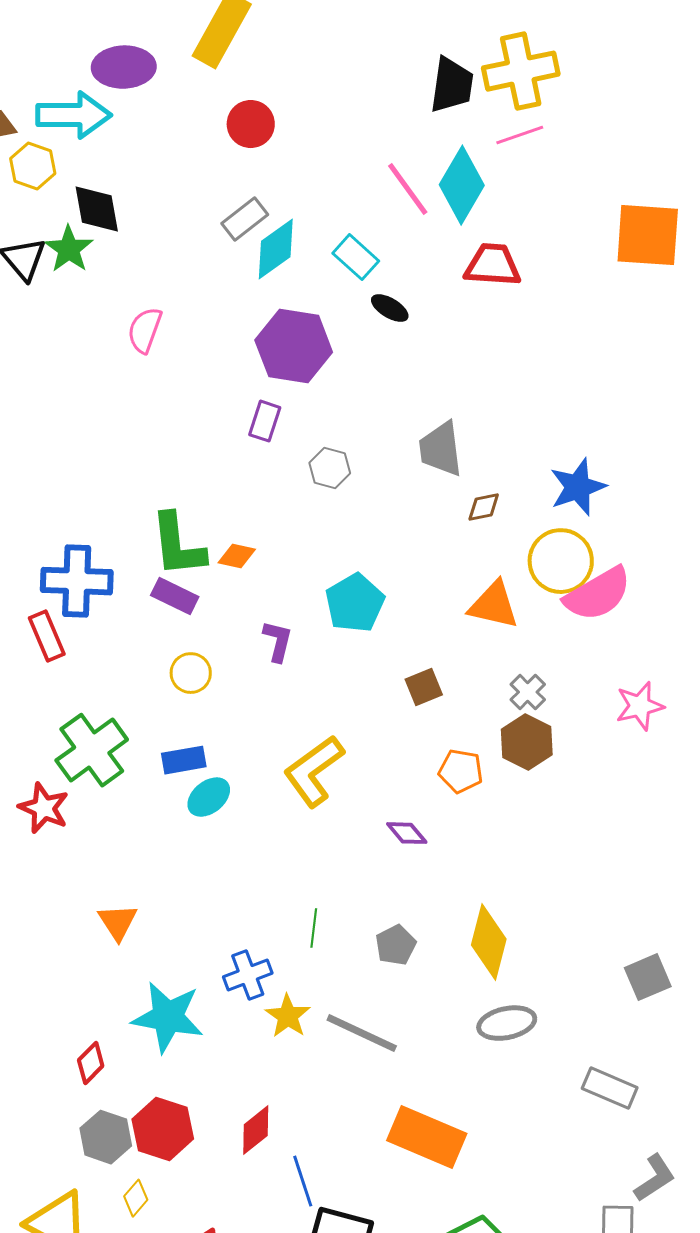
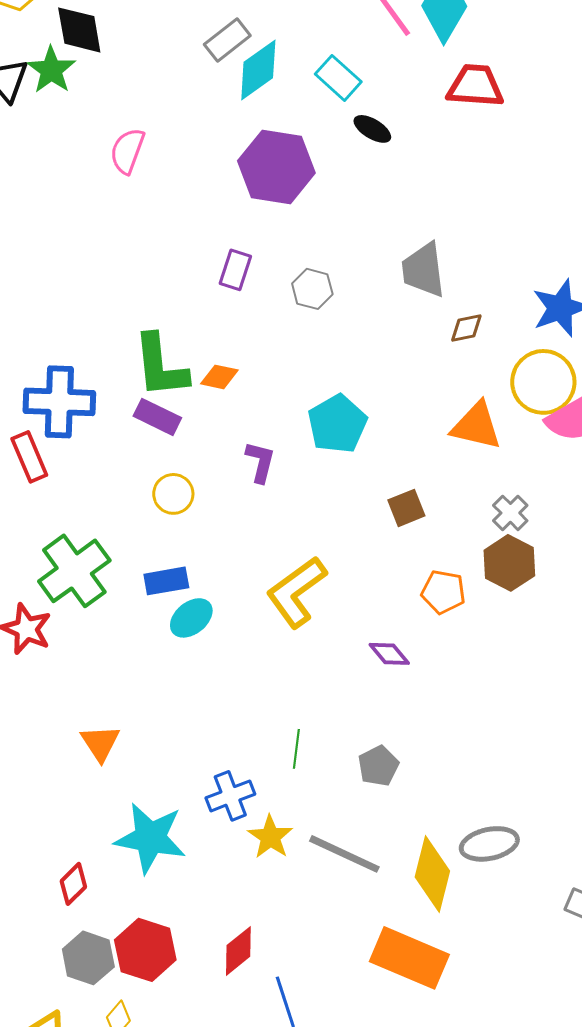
purple rectangle: (265, 421) -> (235, 270), moved
yellow diamond: (489, 942) -> (432, 874), moved

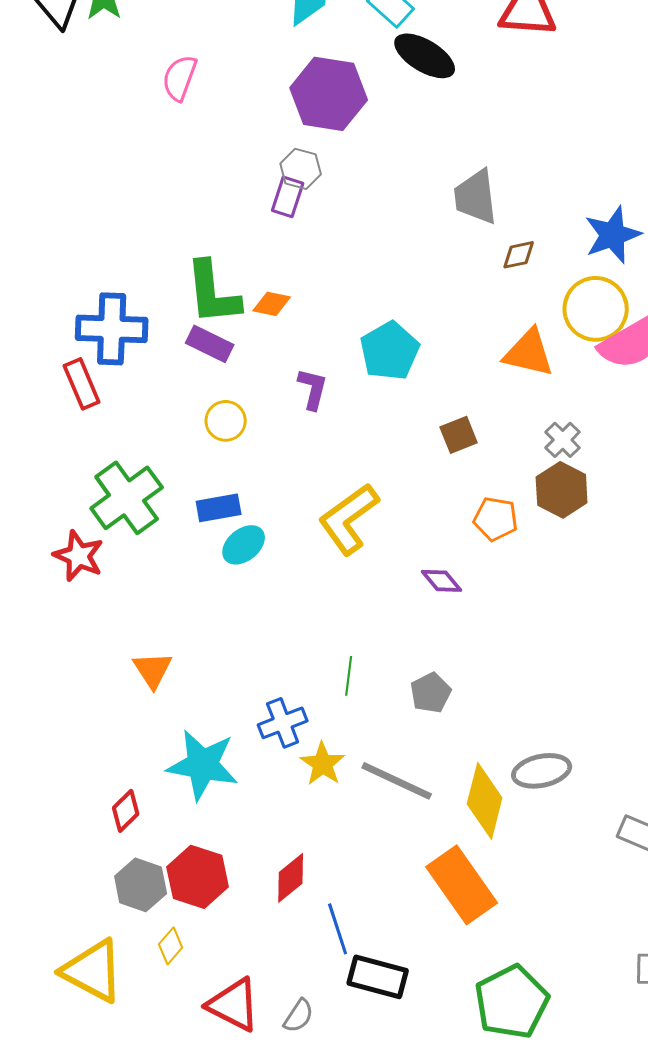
black ellipse: (372, 129) -> (425, 56), size x1.6
gray hexagon: (312, 289) -> (301, 169), moved
orange rectangle: (409, 958) -> (462, 885), turned 32

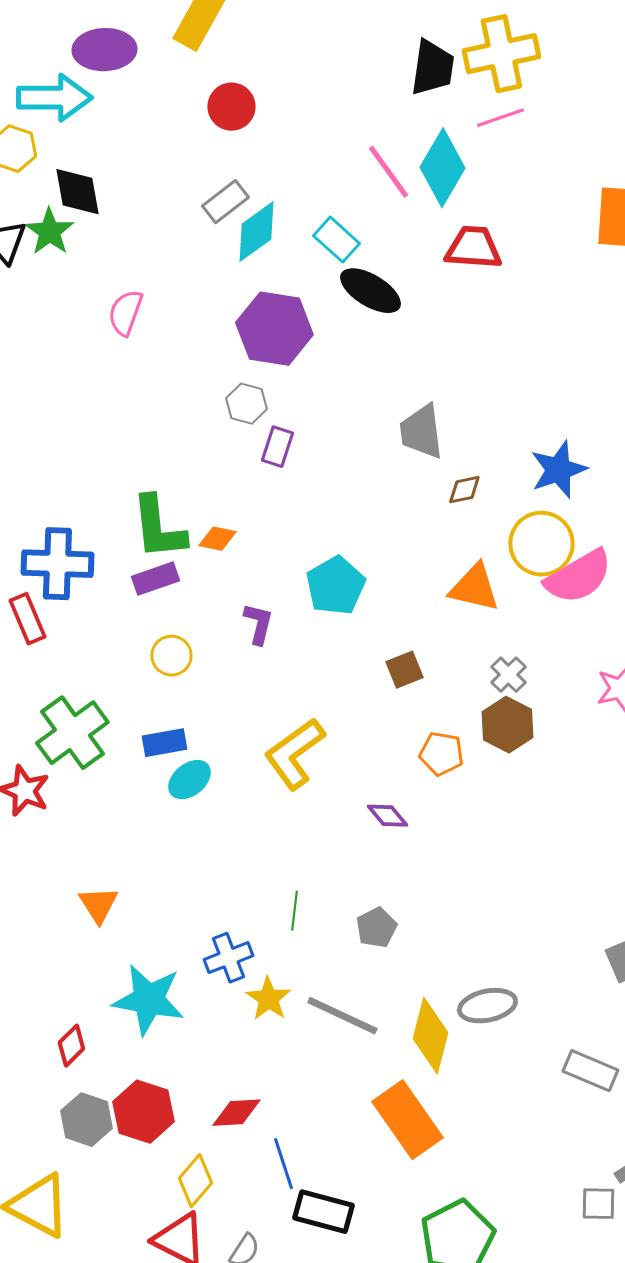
purple rectangle: (288, 197) -> (277, 447), moved
purple rectangle: (210, 344) -> (155, 579), turned -45
red diamond: (291, 878) -> (236, 1113), turned 36
yellow diamond: (171, 946) -> (195, 1181), moved, size x1.4

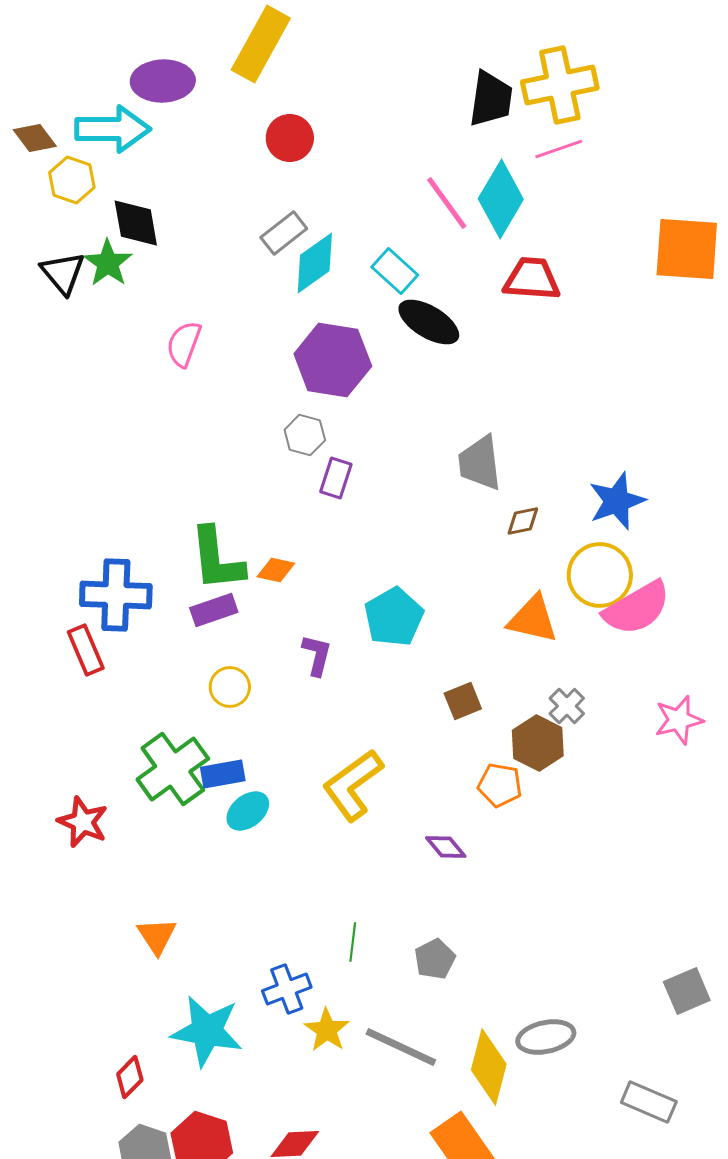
brown hexagon: (507, 725) -> (538, 743), moved
green cross: (72, 733) -> (173, 769), moved

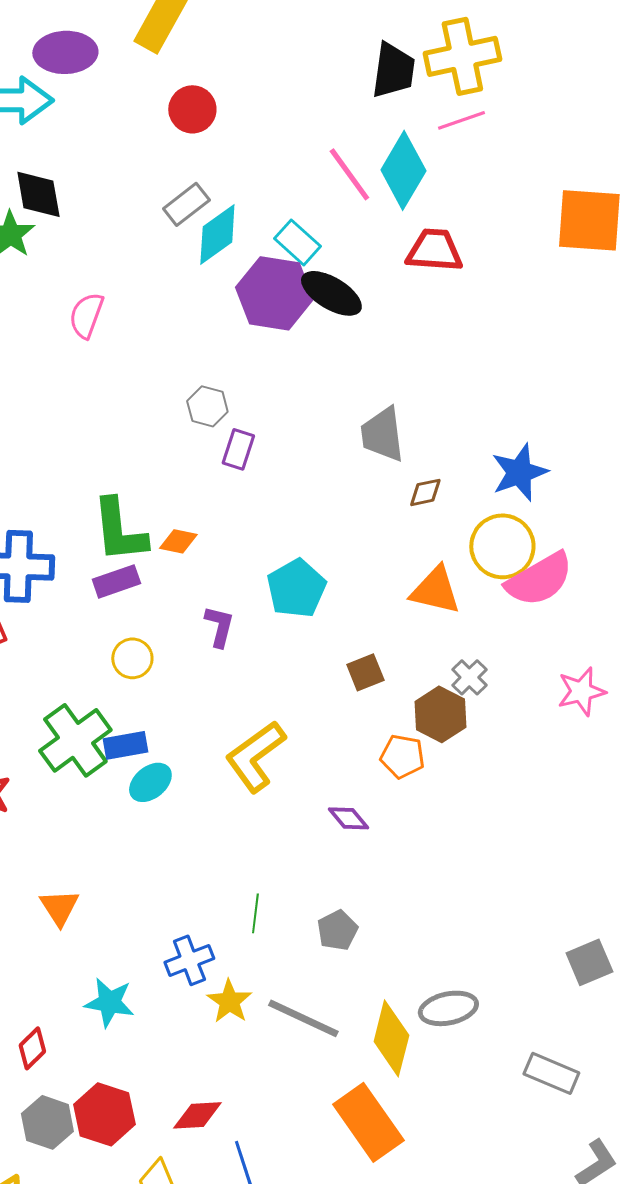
purple hexagon: (333, 360) -> (274, 293), moved
cyan star: (207, 1031) -> (109, 1002), size x0.7

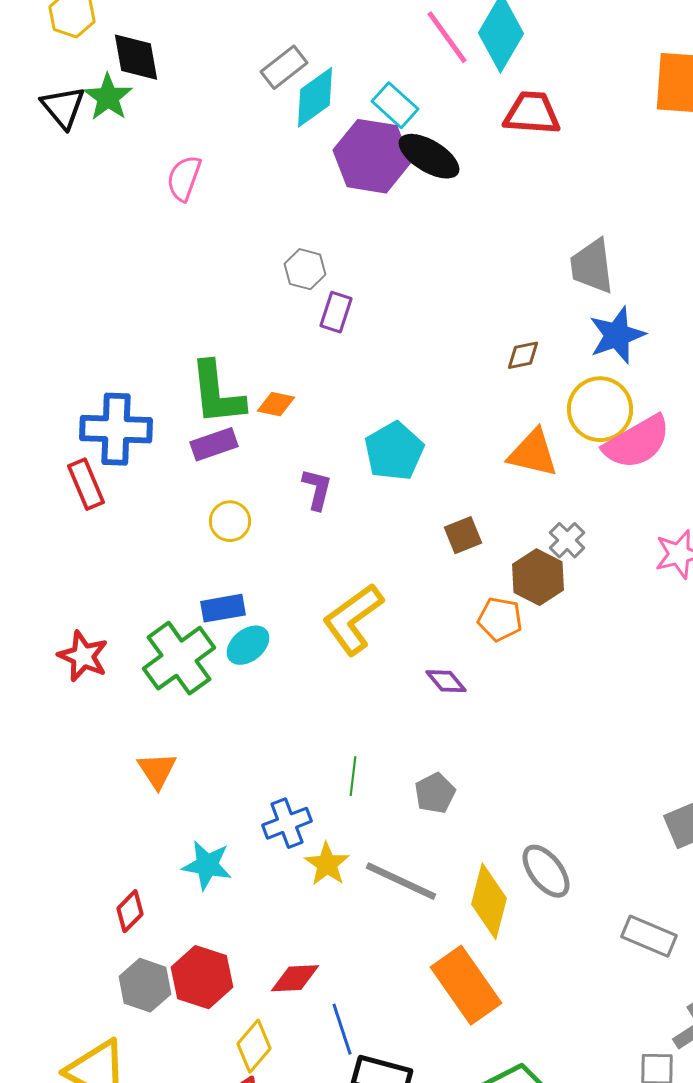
gray trapezoid: (382, 434) -> (592, 266), moved
green cross: (75, 740) -> (179, 658), moved
gray ellipse: (448, 1008) -> (546, 871), turned 64

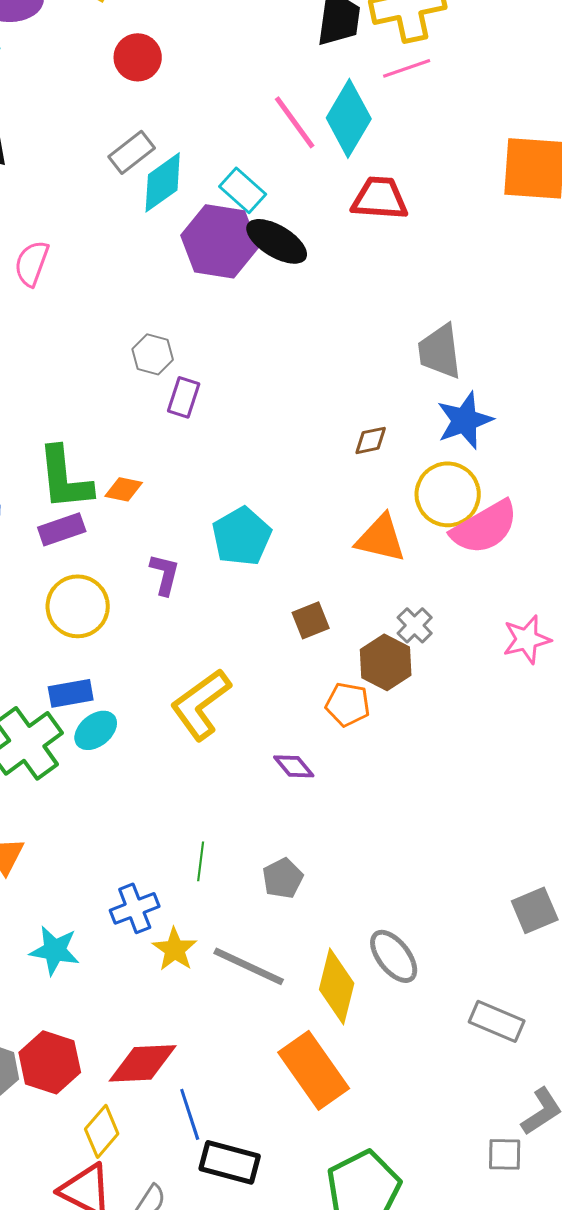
yellow circle: (230, 521) -> (78, 606), size x1.5
red diamond: (295, 978) -> (143, 1063), size x1.4

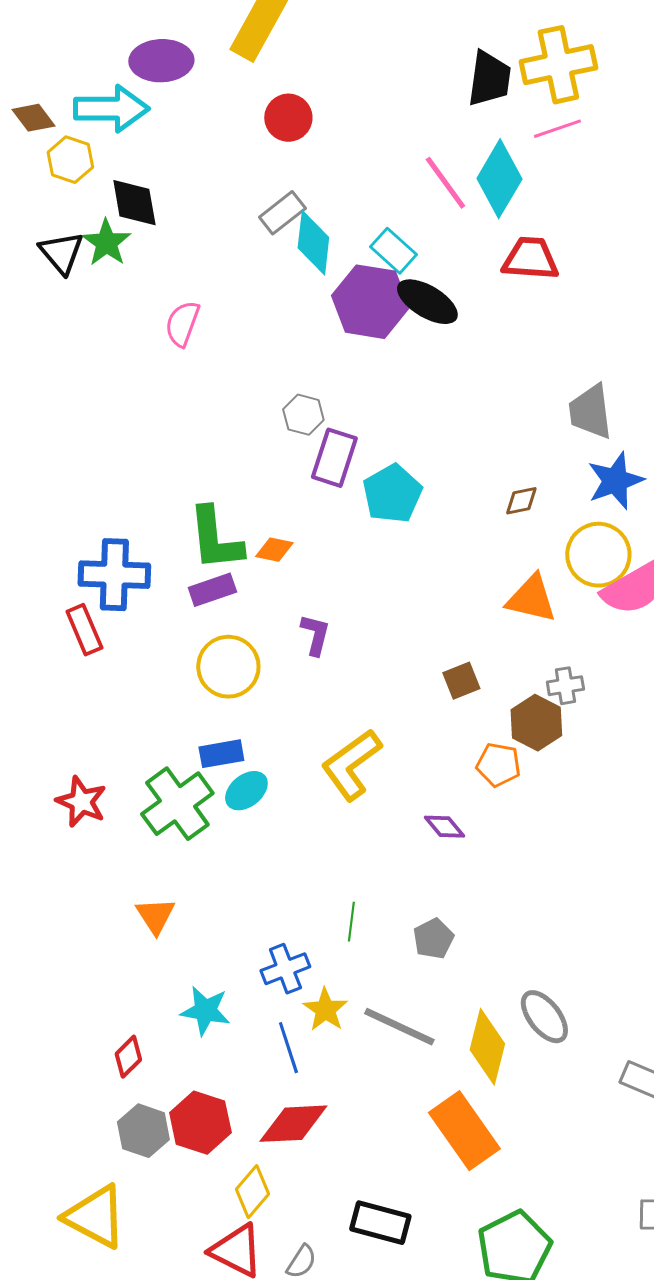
cyan diamond: (163, 182) -> (313, 243), turned -48
purple rectangle: (184, 397) -> (334, 458), size x1.4
cyan pentagon: (242, 536) -> (392, 494), moved
gray cross: (415, 625) -> (565, 686), turned 36
blue line: (190, 1114) -> (288, 1048), moved

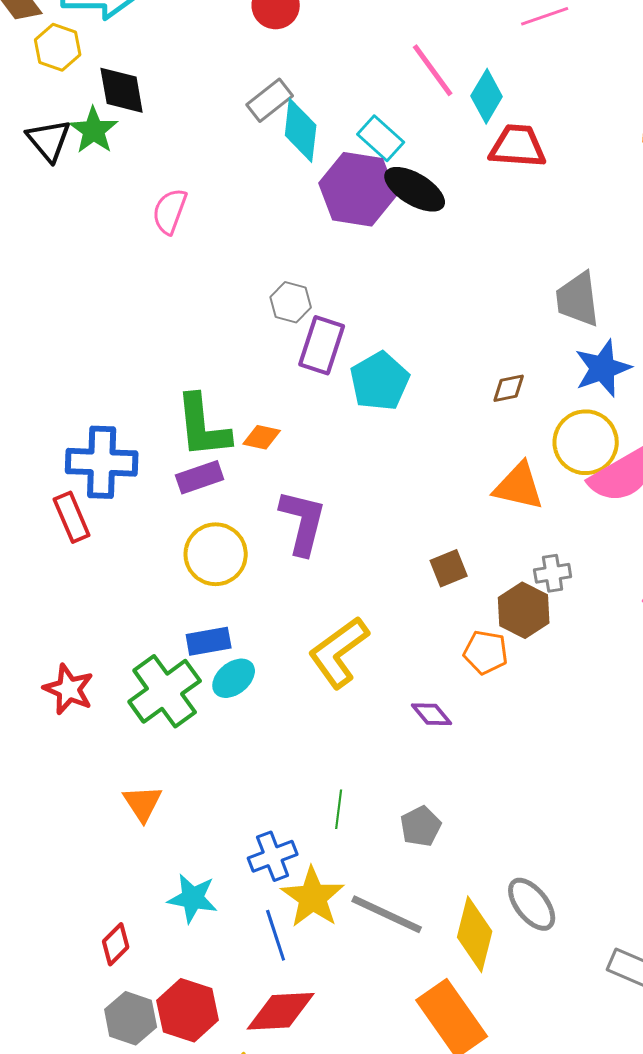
cyan diamond: (499, 179) -> (487, 96), moved, size x0.7
purple L-shape: (315, 635) -> (303, 522), size x1.6
yellow star: (325, 1010) -> (313, 897), size x1.4

